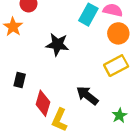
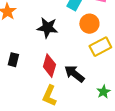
orange circle: (118, 33) -> (89, 24), moved
red diamond: (43, 103) -> (49, 66), moved

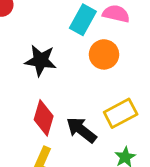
yellow rectangle: (100, 47) -> (121, 113), moved

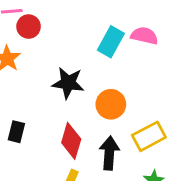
orange circle: (104, 54) -> (111, 104), moved
black arrow: (81, 130) -> (109, 153), turned 56

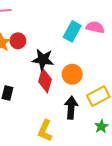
red circle: (29, 27) -> (18, 41), moved
red diamond: (71, 141) -> (45, 80), moved

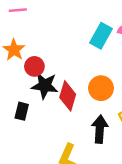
red circle: (18, 41) -> (34, 66), moved
black star: (43, 60) -> (45, 86), moved

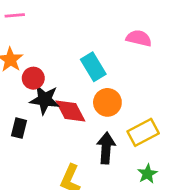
cyan rectangle: (101, 36) -> (93, 67), moved, turned -60
red diamond: (68, 96) -> (70, 111), turned -44

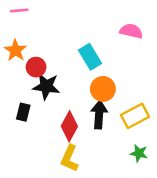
red diamond: (70, 111) -> (69, 126), moved, turned 56
black arrow: (106, 148) -> (99, 115), moved
green star: (147, 174) -> (139, 153), turned -30

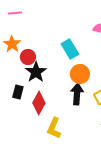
black star: (46, 86) -> (36, 72), turned 30
red diamond: (69, 126) -> (39, 103), moved

